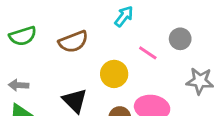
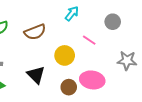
gray circle: (180, 39) -> (113, 22), moved

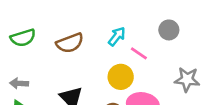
cyan arrow: (72, 14) -> (117, 36), moved
yellow circle: (65, 55) -> (121, 77), moved

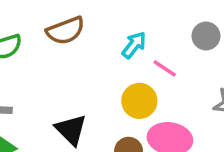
brown semicircle: (70, 43) -> (66, 31), moved

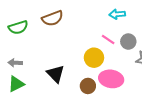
gray circle: (206, 36) -> (128, 42), moved
cyan arrow: (134, 45) -> (117, 14), moved, turned -133

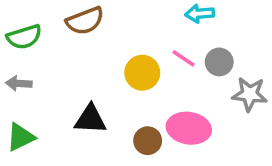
yellow circle: (94, 58) -> (142, 73), moved
gray arrow: (15, 63) -> (19, 83), moved
black triangle: (56, 74) -> (90, 119), turned -42

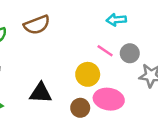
yellow circle: (142, 73) -> (88, 74), moved

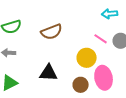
brown semicircle: (37, 25) -> (52, 32), moved
pink ellipse: (109, 99) -> (104, 78), turned 70

